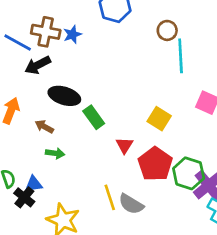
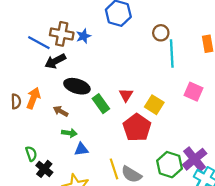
red triangle: (124, 145) -> (126, 95), moved
red pentagon: (155, 164) -> (137, 128), moved
green hexagon: (189, 173) -> (170, 165), moved
blue triangle: (34, 184) -> (81, 149), moved

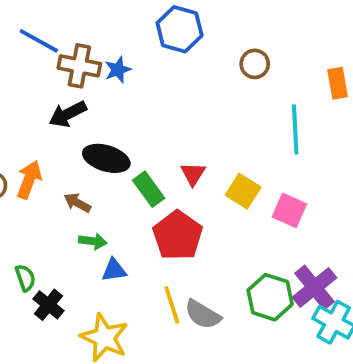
blue line: (39, 43) -> (39, 41), moved
cyan line: (172, 54) -> (295, 129), moved
pink square: (193, 92) -> (289, 210), moved
red pentagon: (137, 128) -> (178, 235), moved

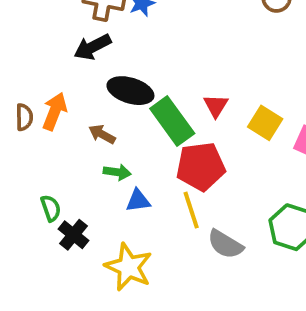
green rectangle: (149, 189) -> (172, 121), size x1.4
red pentagon: (178, 235) -> (201, 166), turned 30
yellow line: (172, 305) -> (191, 210), moved

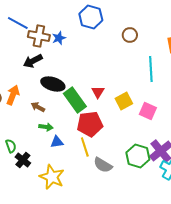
yellow square: (265, 123) -> (124, 101), turned 30

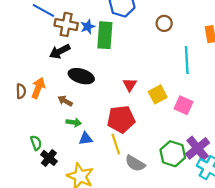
green rectangle: (75, 100) -> (105, 35), moved, turned 40

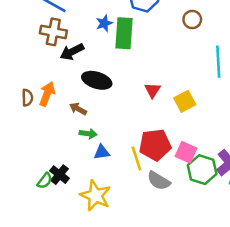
brown cross: (66, 24) -> (53, 32), moved
pink square: (184, 105) -> (186, 152), moved
red pentagon: (121, 119) -> (155, 145), moved
green semicircle: (36, 143) -> (45, 181), moved, turned 56

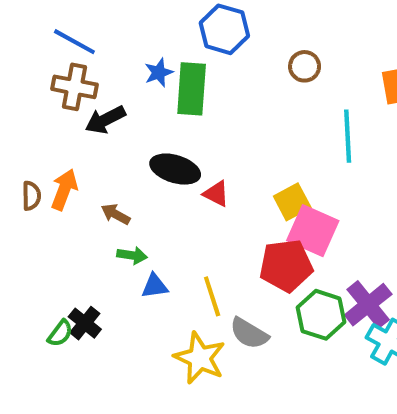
black ellipse: (97, 80) -> (175, 169), moved
red triangle: (153, 90) -> (216, 194), moved, turned -35
red pentagon: (155, 145) -> (286, 266), moved
pink square: (186, 152) -> (313, 231), moved, size x1.4
yellow star: (95, 196) -> (200, 358), moved

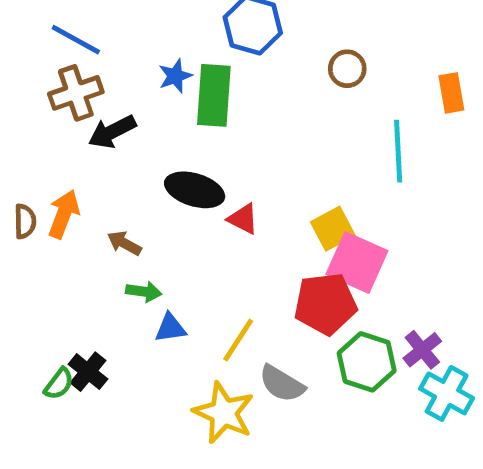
brown cross: (74, 87) -> (76, 93), turned -30
yellow line: (212, 296) -> (238, 340), turned 51
purple cross: (368, 305) -> (422, 350), size x0.7

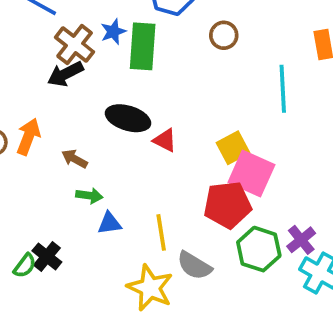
brown circle: (347, 69) -> (224, 35), moved
brown cross: (76, 93) -> (75, 45), moved, turned -33
yellow line: (238, 340) -> (161, 232), turned -42

